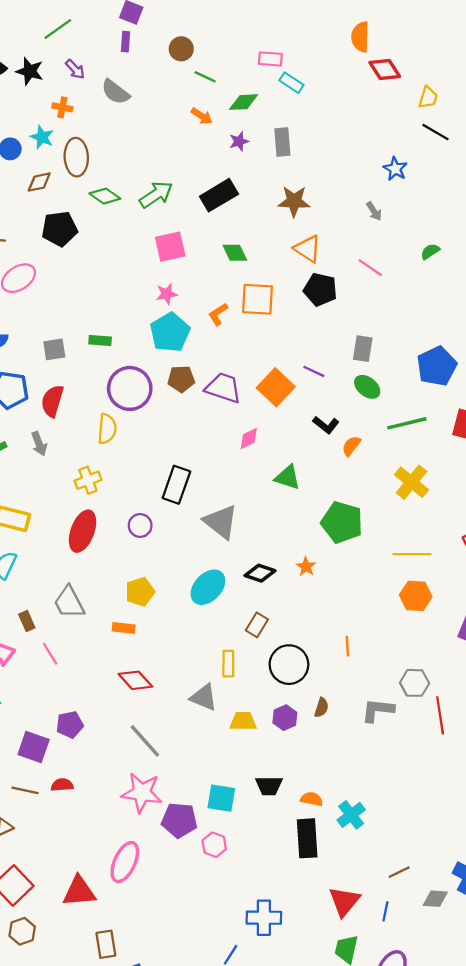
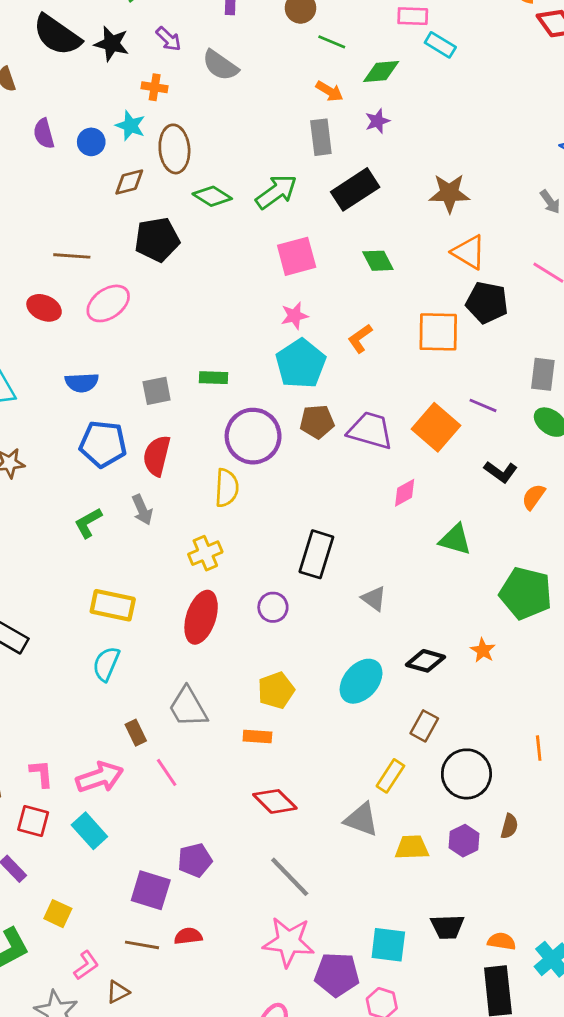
gray rectangle: (282, 142) -> (321, 137), moved
orange square: (257, 299) -> (438, 332), moved
gray triangle: (221, 522) -> (374, 598), size x0.6
yellow rectangle: (228, 664) -> (390, 776), turned 35

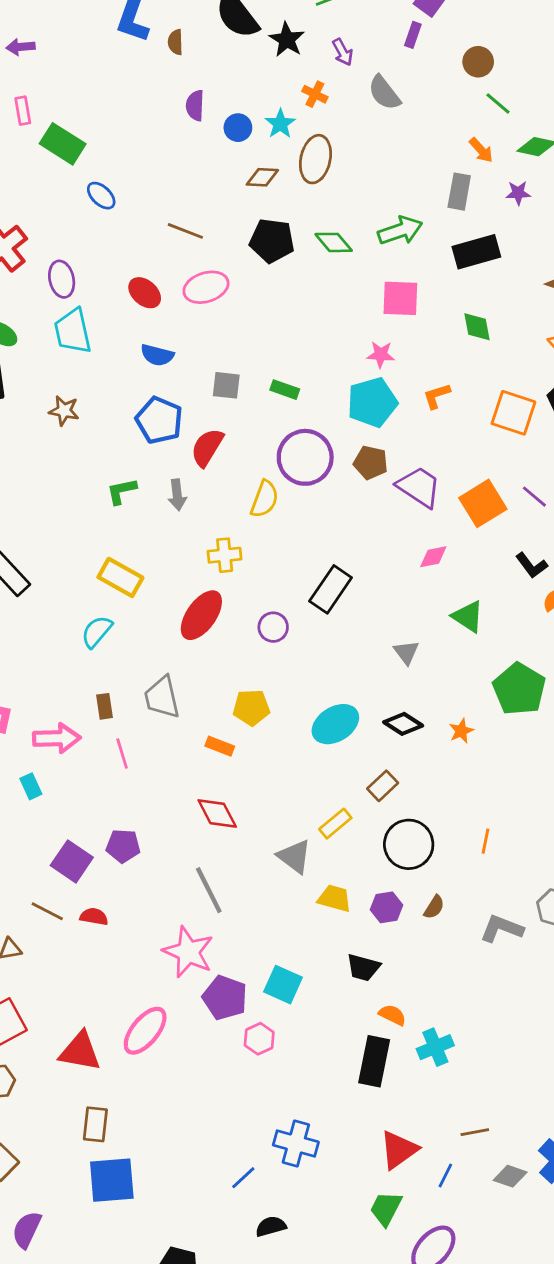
green diamond: (212, 196) -> (334, 242), moved
red ellipse: (44, 308) -> (145, 293), moved
gray triangle: (374, 598) -> (406, 652), moved
cyan rectangle: (89, 831) -> (31, 786), size x0.7
black trapezoid: (447, 927) -> (363, 967), moved

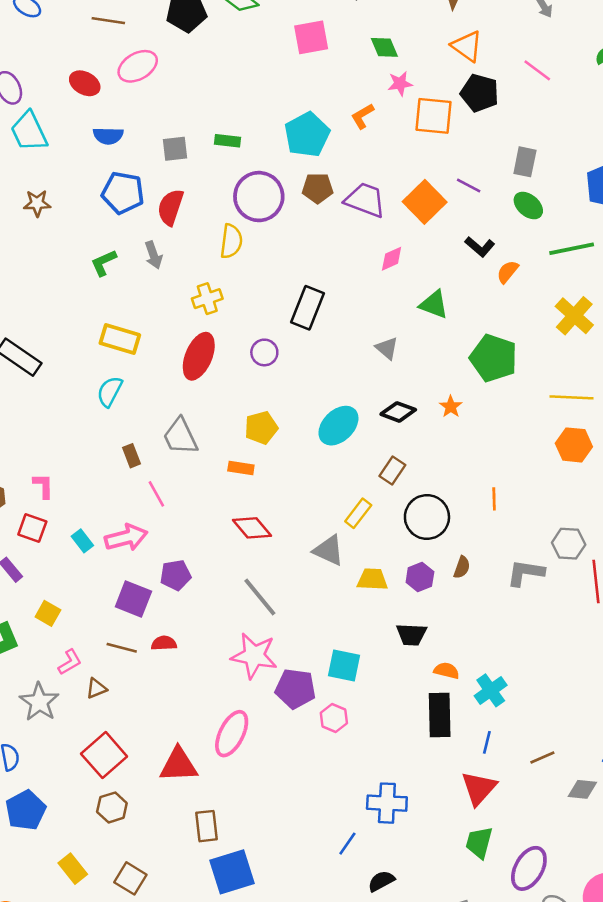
pink star: (381, 355) -> (400, 84), moved
pink arrow: (57, 738) -> (126, 538), moved
blue line: (445, 1175) -> (487, 742), moved

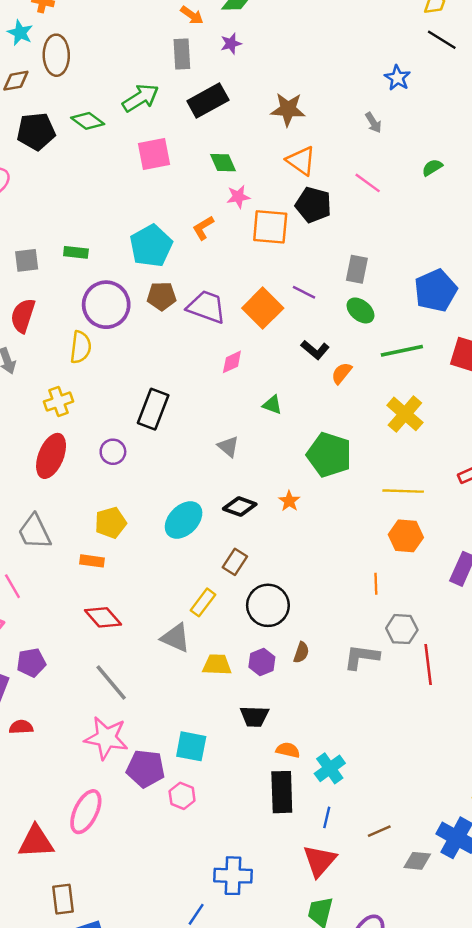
green triangle: (434, 305) -> (272, 405), size x0.7
orange line: (494, 499) -> (376, 584), moved

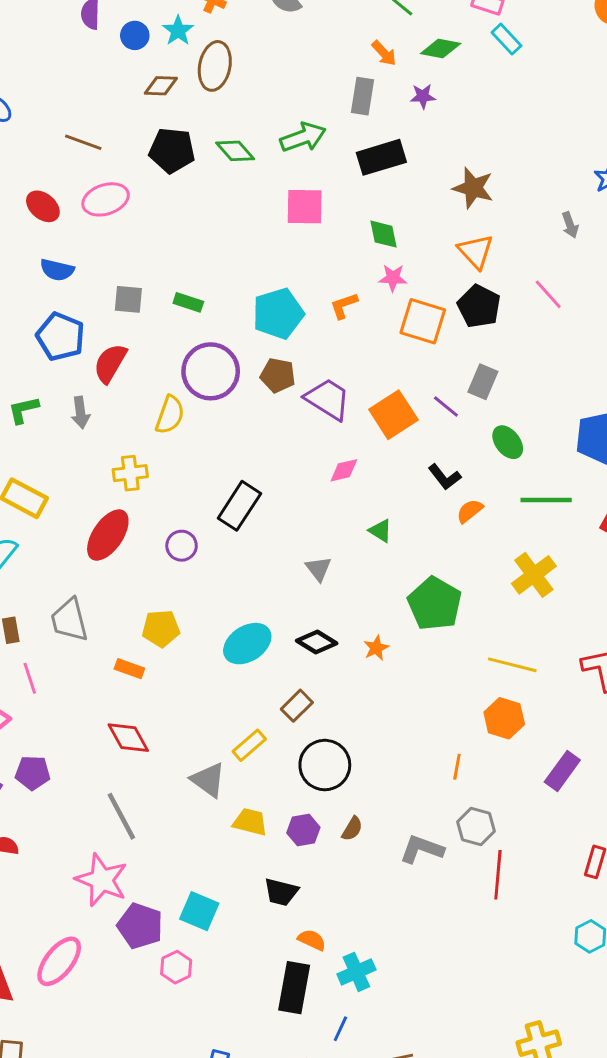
gray rectangle: (357, 269) -> (483, 382), moved

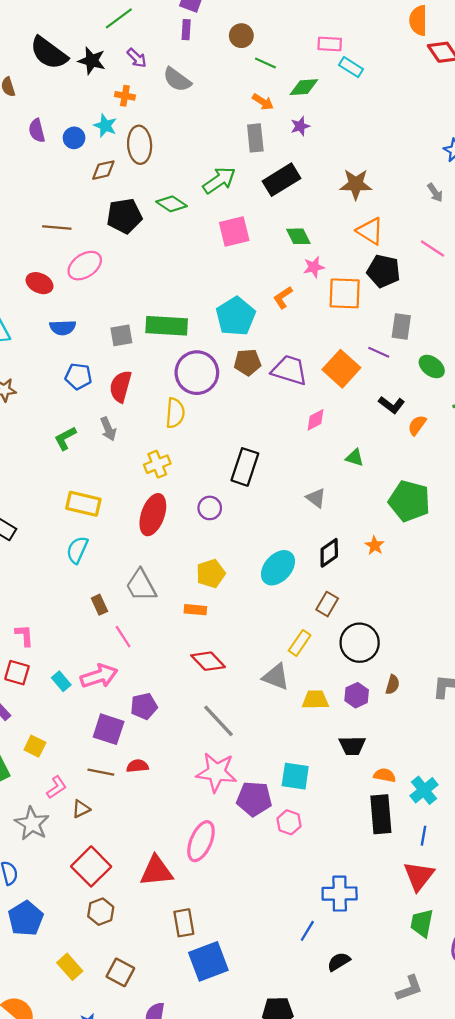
green rectangle: (188, 302) -> (167, 326), size x1.8
blue pentagon: (61, 336) -> (78, 376), size x0.7
black diamond: (317, 642) -> (329, 553), turned -52

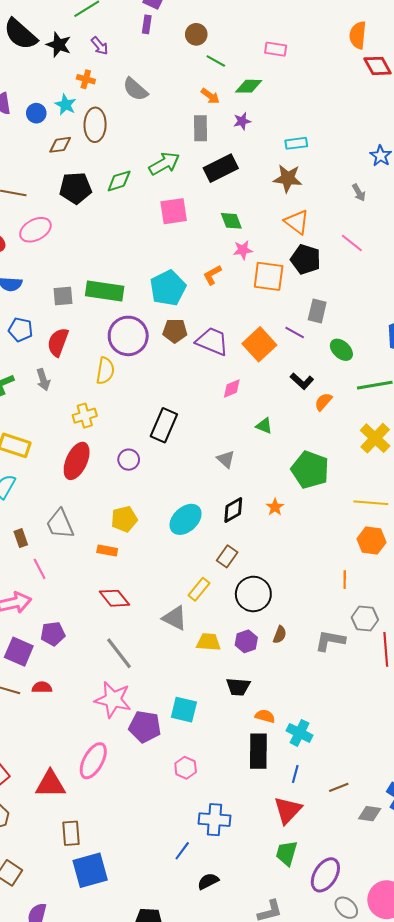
cyan rectangle: (351, 67) -> (296, 143), moved, turned -45
gray semicircle: (177, 80) -> (135, 89), moved
green diamond: (171, 204) -> (119, 181), turned -56
cyan cross: (424, 790) -> (300, 733), turned -30
pink hexagon: (289, 822) -> (186, 768), moved

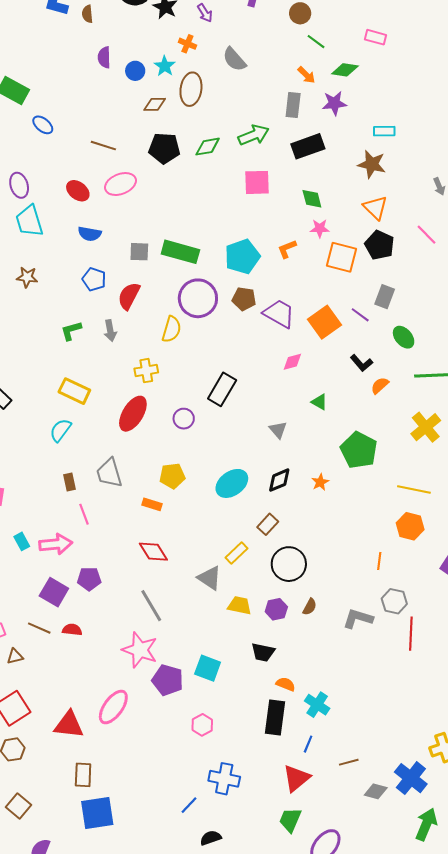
purple star: (242, 121) -> (334, 103), size x1.4

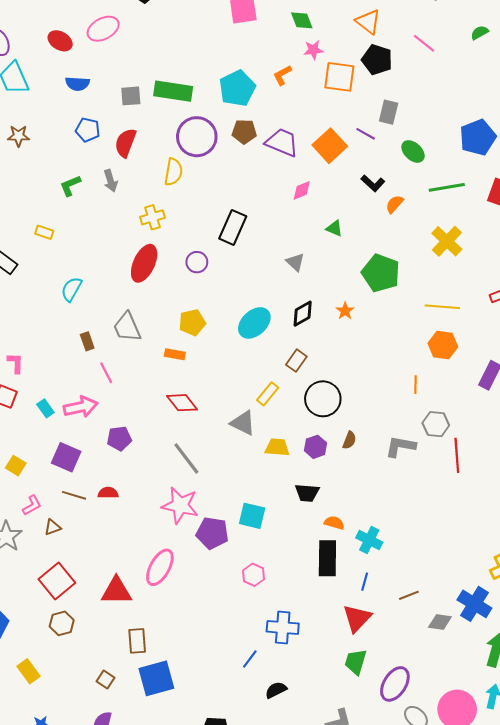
yellow rectangle: (74, 391) -> (44, 232), moved, size x0.6
purple square: (54, 592) -> (66, 457), moved
brown square: (18, 806) -> (106, 680), moved, size x0.7

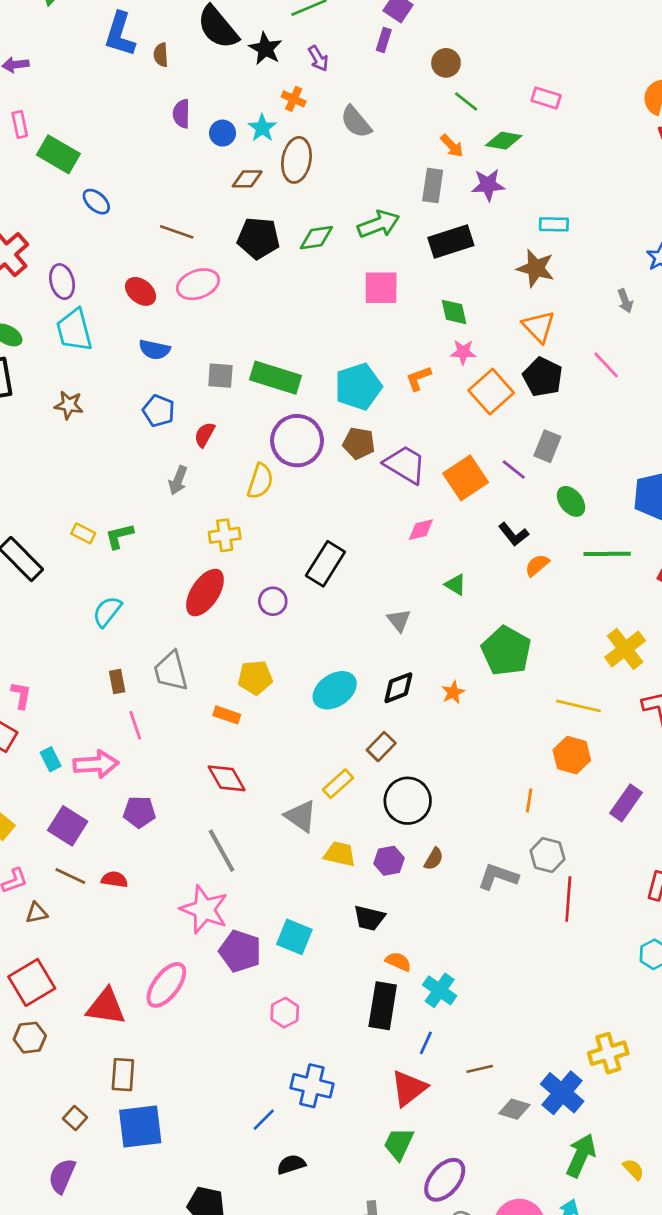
orange square: (339, 77) -> (491, 392), turned 32
red semicircle: (126, 143) -> (205, 435), size x0.7
gray arrow: (111, 181) -> (178, 480), turned 30
green L-shape: (70, 186) -> (119, 536), moved
yellow cross: (447, 241) -> (625, 649), moved

